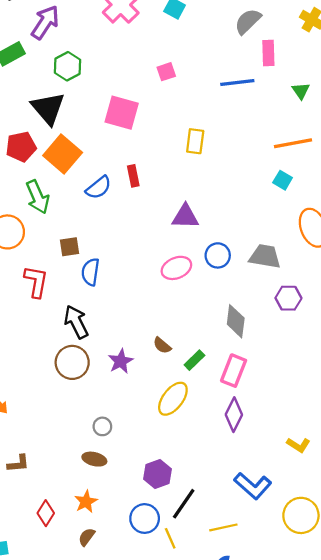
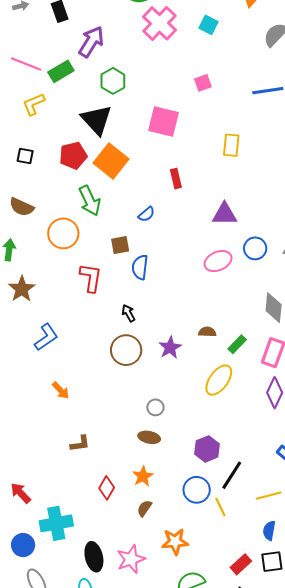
blue semicircle: (99, 188) -> (146, 214), moved, size x0.7
black arrow: (76, 322) -> (128, 313), size x0.6
brown semicircle: (162, 345) -> (207, 332), turned 144

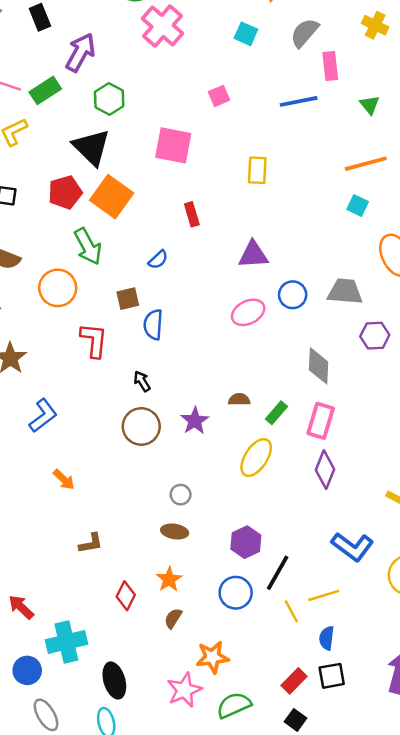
cyan square: (208, 25) -> (246, 34), moved
yellow line: (220, 507) -> (291, 611), moved
pink star: (131, 559) -> (184, 690), moved

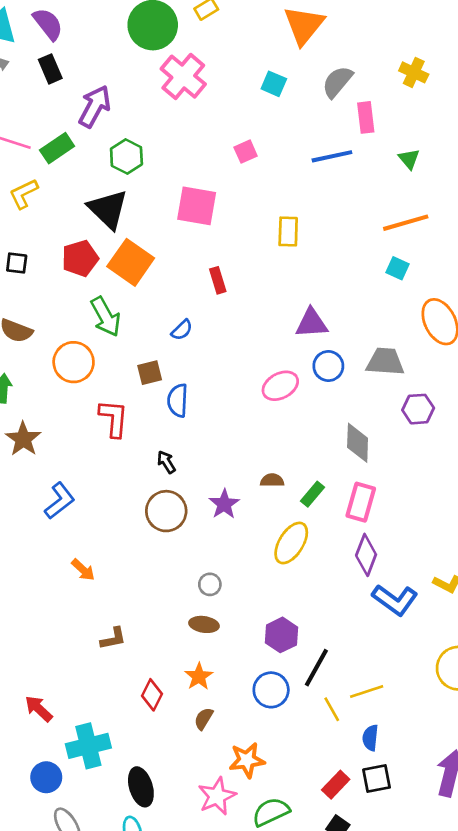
purple triangle: (253, 255) -> (312, 323), moved
blue L-shape: (352, 547) -> (395, 600), moved

